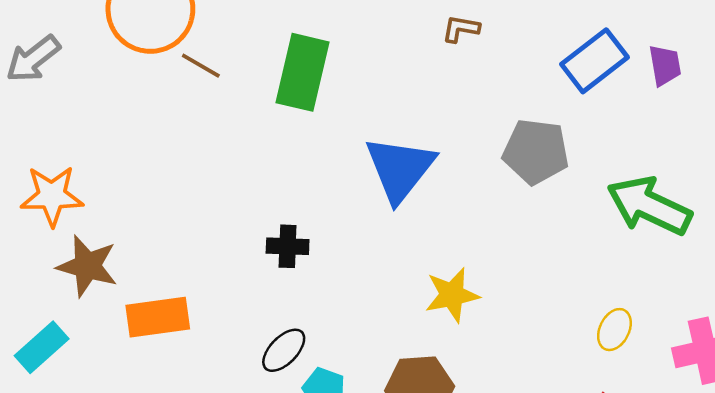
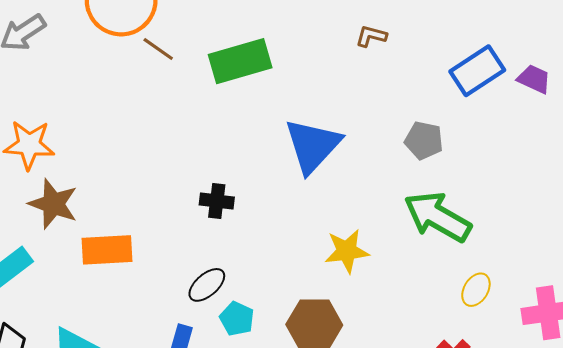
purple trapezoid: (665, 65) -> (534, 79), turned -60
green rectangle: (303, 72) -> (240, 61), turned 56
gray pentagon: (536, 152) -> (424, 140), size x0.7
green arrow: (649, 206) -> (438, 217), moved

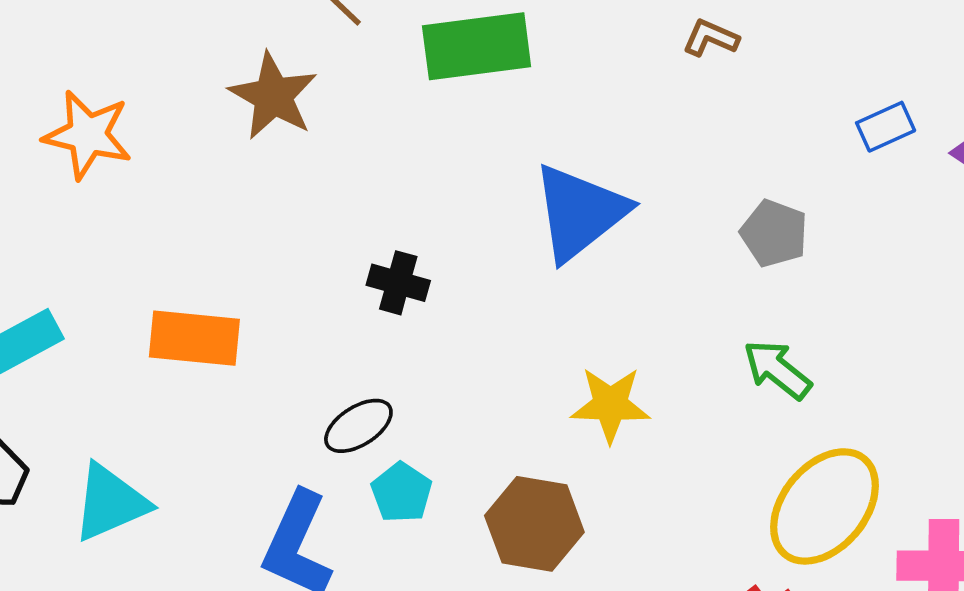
blue rectangle: (477, 71) -> (886, 127), size x0.6
brown star: (53, 204) -> (273, 96), moved
green arrow: (438, 217) -> (777, 370), size x0.6
yellow ellipse: (476, 290) -> (825, 506), size x2.0

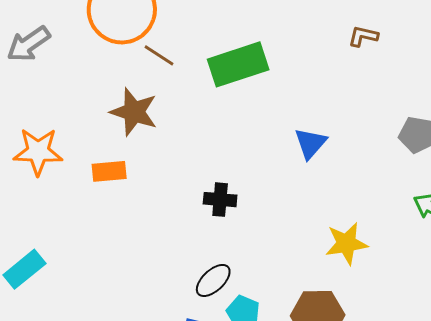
blue triangle: (580, 212) -> (310, 143), size x0.6
orange rectangle: (194, 338) -> (109, 171), moved, size x0.7

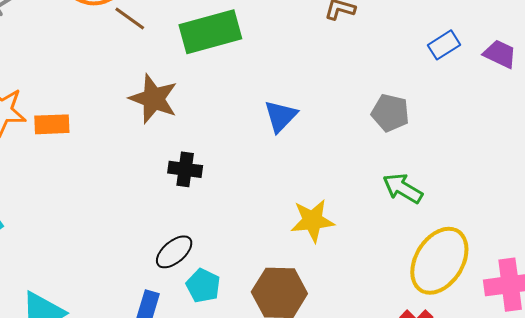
brown star: (134, 112) -> (154, 99), moved
orange rectangle: (109, 171) -> (52, 124), moved

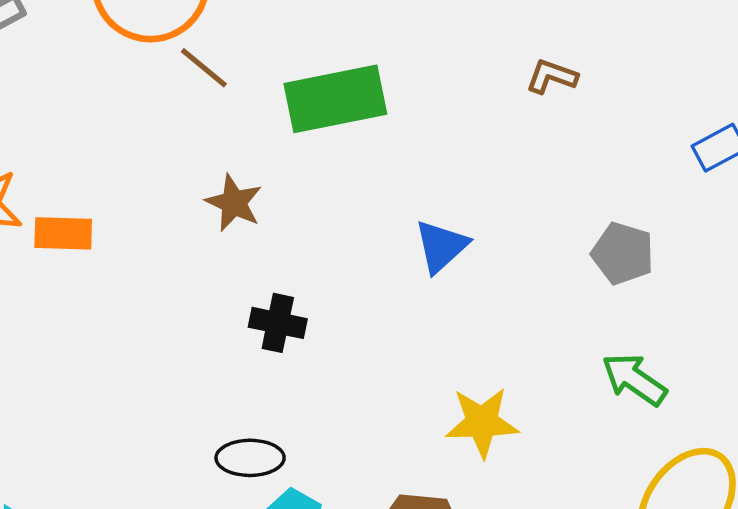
brown star: (154, 99) -> (234, 203), size x0.7
black ellipse: (174, 252) -> (250, 458), turned 36

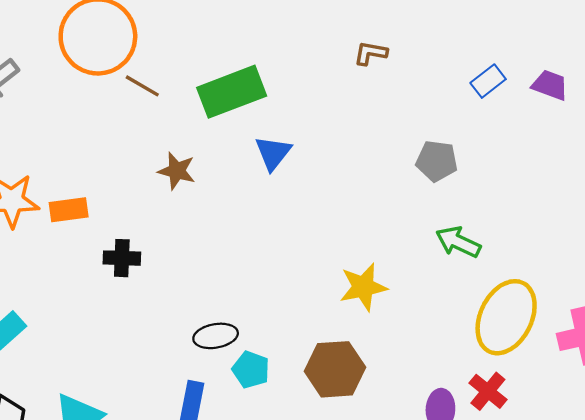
blue triangle: (441, 246) -> (273, 153), moved
black cross: (278, 323) -> (122, 258), moved

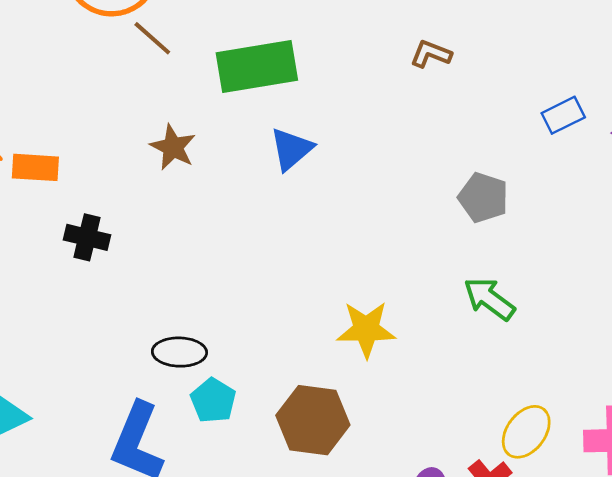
yellow ellipse: (506, 317) -> (526, 432), moved, size x0.6

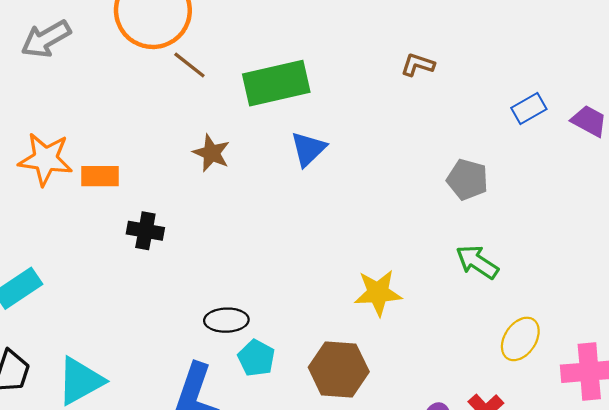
yellow ellipse: (526, 432) -> (520, 339), moved

